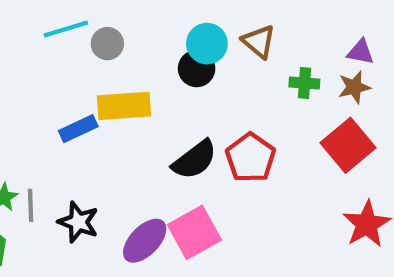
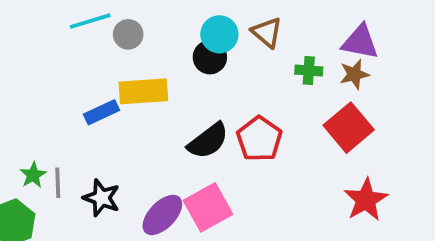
purple triangle: (360, 52) -> (360, 42), size x1.5

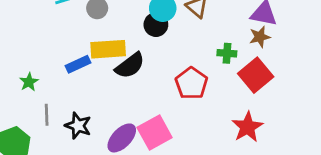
green cross: (309, 70) -> (227, 53), moved
black semicircle: (208, 141) -> (130, 66), moved
green star: (33, 175) -> (29, 82), moved
red star: (366, 200) -> (247, 127), moved

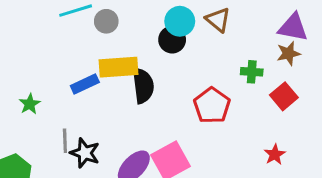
black semicircle: (130, 66) -> (143, 86), turned -60
red square: (256, 75) -> (284, 96), size x0.7
gray line: (47, 115) -> (65, 141), moved
red star: (247, 127) -> (275, 154), size x0.6

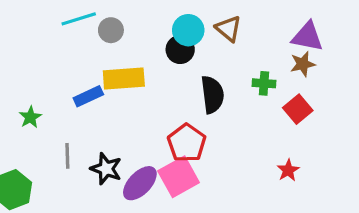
black semicircle: (143, 86) -> (212, 95), moved
red pentagon: (212, 105) -> (187, 143), moved
black star: (85, 153) -> (106, 169), moved

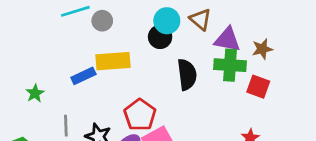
purple triangle: (307, 37) -> (227, 40), moved
green cross: (264, 83) -> (230, 65), size x1.6
red square: (298, 109) -> (258, 87), turned -30
red pentagon: (187, 143) -> (140, 115), moved

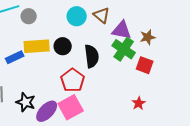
black circle: (160, 37) -> (63, 46), moved
green cross: (230, 65) -> (124, 49), turned 30
red pentagon: (140, 115) -> (73, 80), moved

